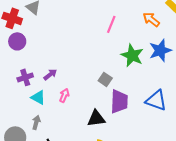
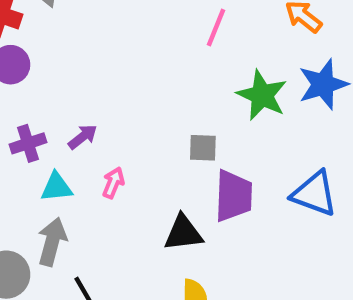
gray square: (105, 79) -> (203, 148), turned -32
cyan triangle: (38, 97) -> (56, 187), turned -35
gray arrow: (36, 122) -> (52, 242), size x1.5

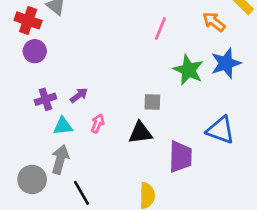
purple trapezoid: (234, 196) -> (180, 157), moved
black triangle: (183, 233) -> (140, 133), moved

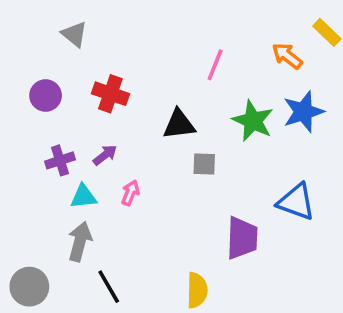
red cross: (28, 20) -> (110, 94), moved
black triangle: (140, 133) -> (179, 124), moved
gray circle: (32, 179) -> (29, 287), moved

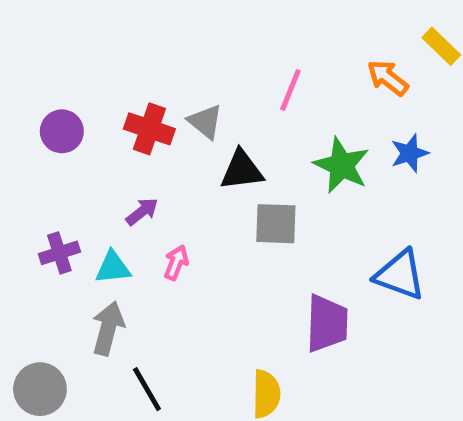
gray triangle: (74, 34) -> (205, 122), moved
blue star: (303, 112) -> (410, 153), size x0.7
purple cross: (60, 160) -> (59, 253), moved
gray square: (204, 164) -> (276, 224), size x1.4

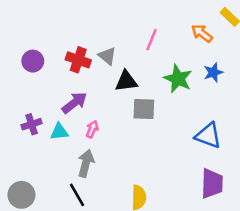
purple arrow: (142, 212) -> (74, 103), size x1.5
purple trapezoid: (327, 323) -> (212, 183), moved
gray arrow: (108, 328) -> (86, 163), moved

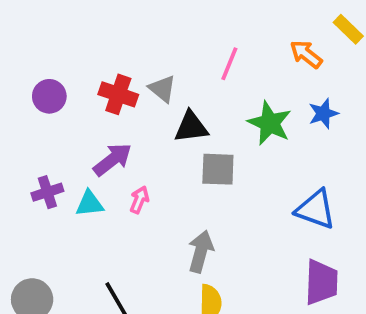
gray arrow: (86, 163) -> (201, 252), moved

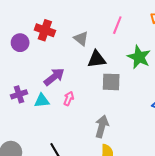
red cross: (118, 94) -> (45, 30), moved

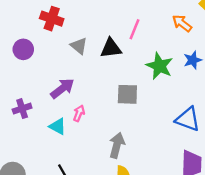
red cross: (45, 30) -> (52, 19), moved
gray triangle: (81, 39) -> (79, 46), moved
black triangle: (97, 59) -> (111, 48), moved
cyan triangle: (42, 101) -> (58, 126), moved, turned 35

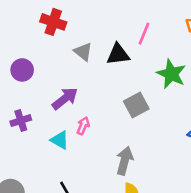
purple circle: (23, 49) -> (22, 70), moved
gray square: (127, 94) -> (136, 105), turned -30

